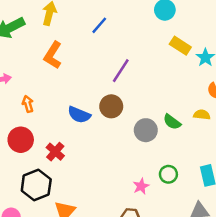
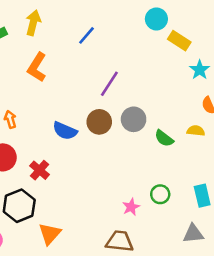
yellow rectangle: (180, 46) -> (179, 41), moved
gray circle: (146, 130) -> (134, 119), moved

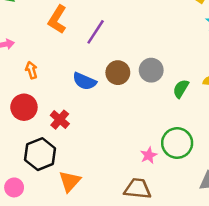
purple line: (109, 84) -> (96, 32), moved
green semicircle: (164, 138) -> (181, 89), turned 84
green circle: (160, 194) -> (177, 143), size x1.6

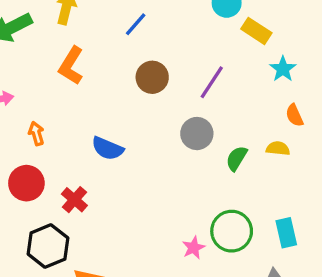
purple line: (96, 32) -> (212, 82), moved
brown circle: (118, 73) -> (152, 77), moved

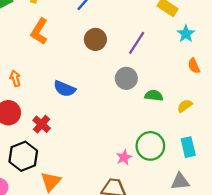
yellow semicircle: (278, 148) -> (185, 106), moved, turned -42
green semicircle: (237, 158) -> (154, 96), turned 66

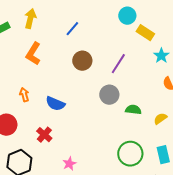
orange arrow: (15, 78) -> (24, 95), moved
red cross: (42, 124) -> (44, 135), moved
pink star: (124, 157) -> (69, 164), moved

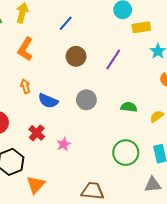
yellow rectangle: (145, 33) -> (141, 27), turned -42
orange arrow: (24, 95) -> (25, 86), moved
gray circle: (109, 95) -> (86, 100), moved
pink star: (69, 164) -> (64, 144), moved

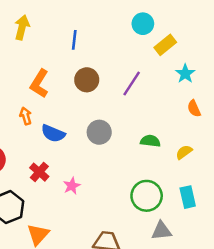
blue line: (66, 23) -> (74, 40), turned -35
yellow rectangle: (141, 27) -> (165, 45), turned -30
orange L-shape: (25, 49) -> (39, 84), moved
gray triangle: (153, 185) -> (162, 231), moved

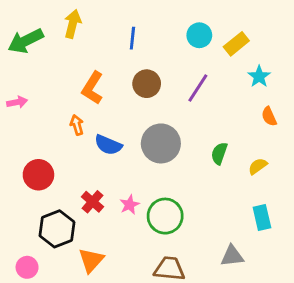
cyan circle: (143, 24) -> (199, 35), moved
gray circle: (99, 132) -> (161, 143), size x1.4
green semicircle: (150, 141) -> (219, 153), turned -78
red cross: (39, 172) -> (93, 202), moved
green circle: (147, 196) -> (165, 216), moved

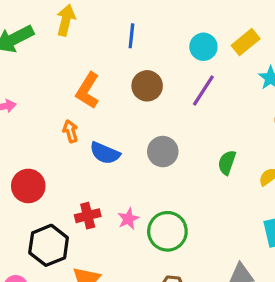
cyan circle: (199, 35) -> (203, 47), moved
gray circle: (161, 143) -> (163, 152), size x0.7
red cross: (93, 202) -> (88, 216), turned 35

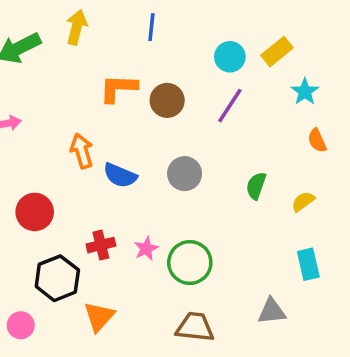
blue line: (131, 36) -> (151, 27), moved
orange L-shape: (88, 91) -> (118, 88), moved, turned 60
orange arrow: (70, 131) -> (82, 151), size x1.4

